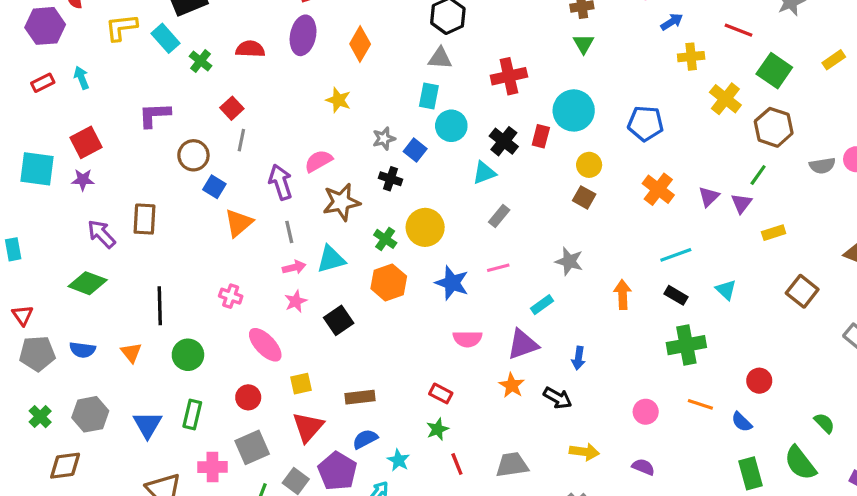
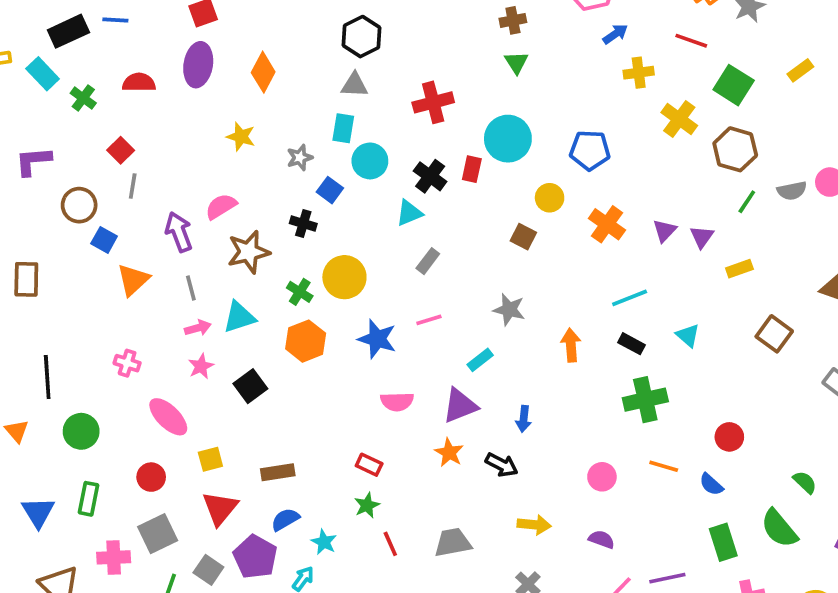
gray star: (384, 139) -> (300, 158), moved
yellow circle: (589, 165) -> (550, 198), moved
green line: (758, 175) -> (747, 202), moved

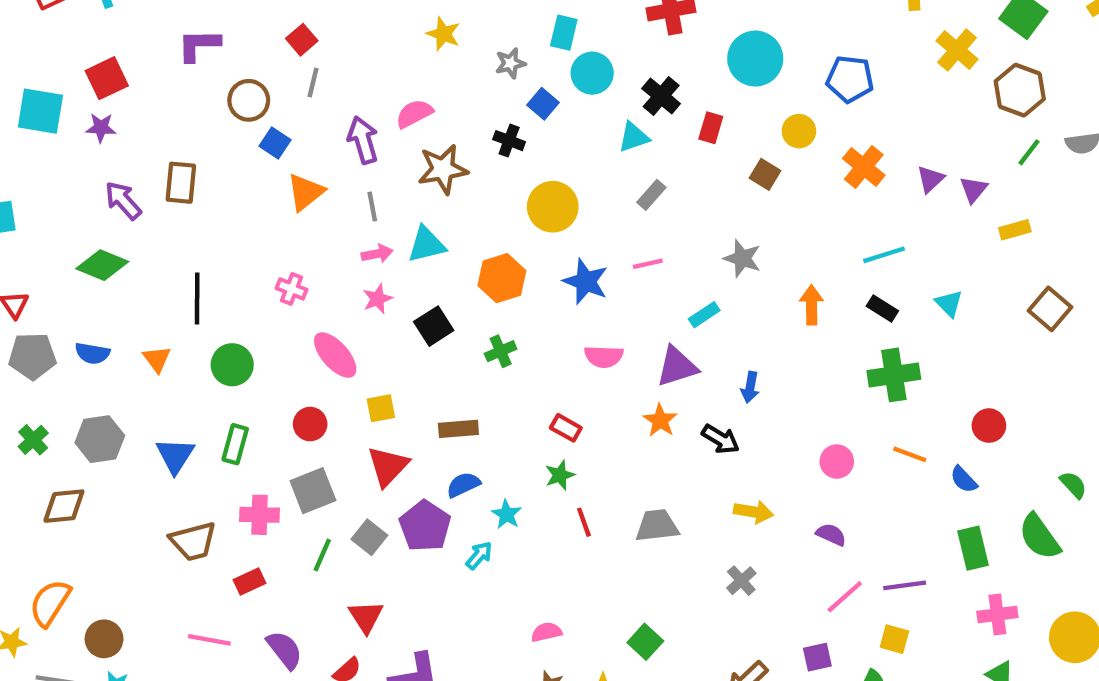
red rectangle: (472, 169) -> (711, 128), moved
green cross: (300, 292) -> (501, 351), moved, turned 30

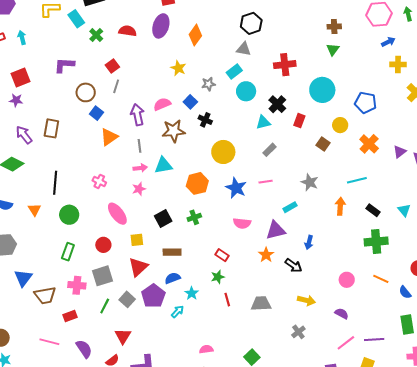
cyan rectangle: (564, 33) -> (234, 72), turned 35
blue square: (543, 104) -> (190, 102), moved
cyan line: (884, 255) -> (357, 180), moved
black square: (434, 326) -> (163, 218), moved
blue triangle: (175, 456) -> (23, 278), moved

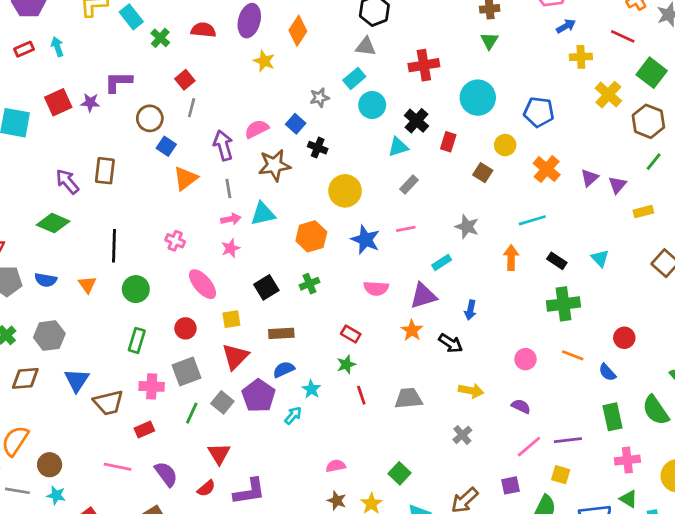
yellow star: (178, 68) -> (264, 61), moved
purple star: (16, 100) -> (90, 103), moved

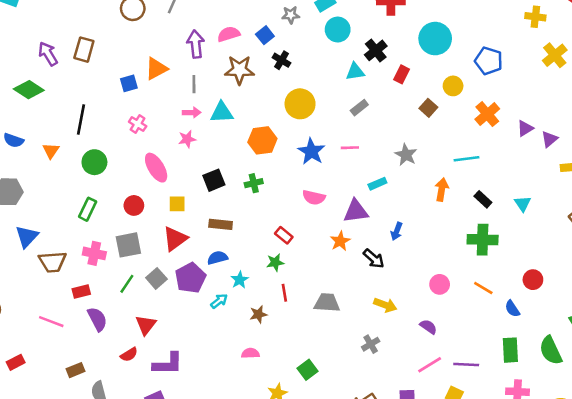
blue square: (166, 146) -> (129, 83), moved, turned 30
purple semicircle: (166, 474) -> (97, 319), moved
brown star: (337, 501) -> (258, 314), moved, turned 30

